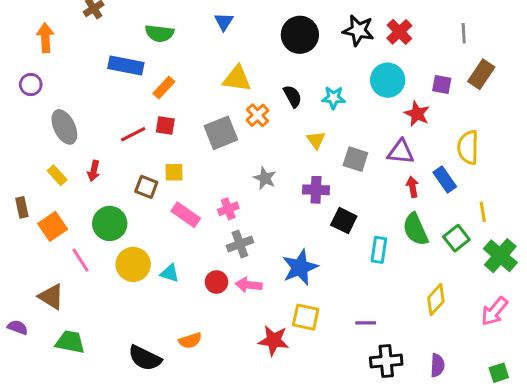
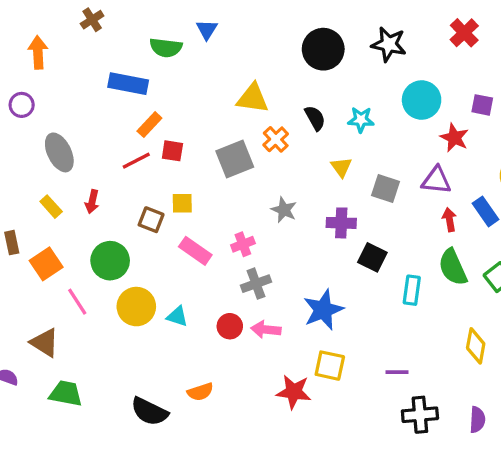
blue triangle: (224, 22) -> (207, 30), moved
red cross: (399, 32) -> (464, 33), moved
orange rectangle: (164, 87) -> (149, 125), moved
yellow diamond: (436, 300) -> (476, 346), turned -32

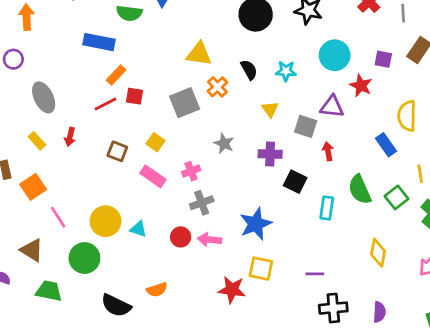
purple triangle: (436, 180) -> (332, 107), moved
yellow square: (182, 203) -> (156, 142), moved, turned 36
red arrow: (449, 220) -> (328, 151), moved
green circle: (110, 261) -> (84, 258), moved

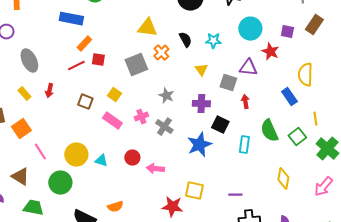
gray cross: (202, 203) -> (164, 127), moved, turned -36
blue star: (256, 224) -> (199, 145), moved
red circle: (181, 237) -> (132, 158), moved

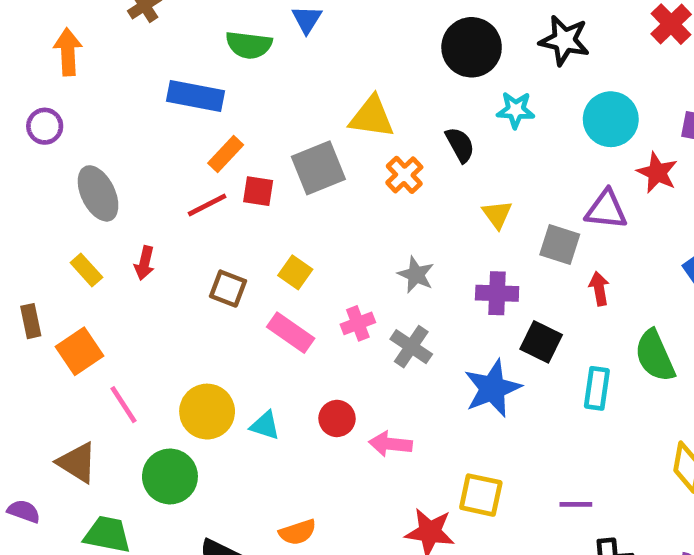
cyan star: (213, 41) -> (516, 110), moved
gray square: (136, 65) -> (318, 168), moved

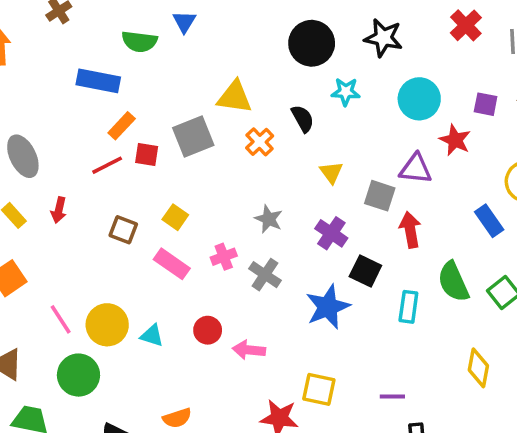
red arrow: (599, 289) -> (410, 230), size x1.4
purple cross: (497, 293) -> (331, 233), turned 32
pink line: (124, 405) -> (61, 319), moved

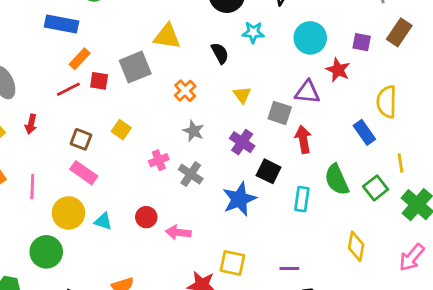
orange cross: (260, 142) -> (185, 91), moved
pink rectangle: (172, 264) -> (84, 173), moved
pink line: (61, 319) -> (32, 187), moved, turned 35

